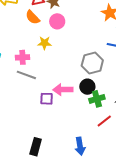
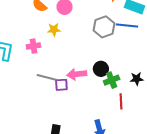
gray hexagon: (92, 63) -> (104, 27), moved
gray line: (26, 75) -> (47, 77), moved
red line: (104, 121) -> (121, 101), turned -49

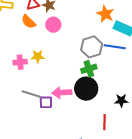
yellow star: (54, 30) -> (38, 56), moved
black circle: (101, 69) -> (86, 89), size x1.5
green cross: (112, 80) -> (89, 69), moved

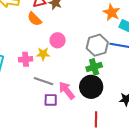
pink circle: (53, 25) -> (58, 40), moved
pink arrow: (62, 93) -> (67, 90), turned 54
gray line: (32, 94) -> (43, 81), moved
red line: (105, 122) -> (96, 119), moved

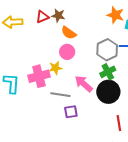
orange semicircle: (34, 19) -> (69, 33), moved
pink cross: (26, 59) -> (39, 76), size x1.5
pink arrow: (67, 90) -> (84, 84), moved

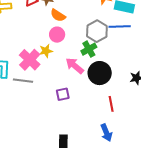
green cross: (108, 72) -> (89, 49), moved
pink cross: (39, 76) -> (30, 60), turned -30
gray line: (60, 95) -> (23, 81), moved

